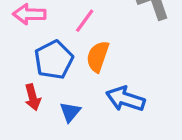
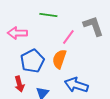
pink line: (85, 21) -> (68, 37), moved

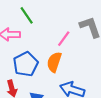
green line: (48, 15) -> (27, 15), moved, turned 48

